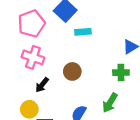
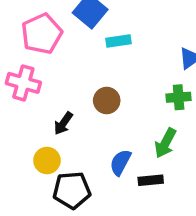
pink cross: (33, 57) -> (23, 83), moved

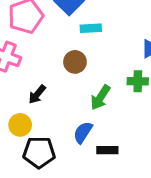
brown circle: (107, 100) -> (75, 62), moved
green arrow: (165, 143) -> (100, 97), moved

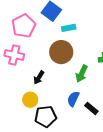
brown circle: (75, 62) -> (61, 52), size x1.5
black rectangle: (107, 150) -> (91, 108), turned 48

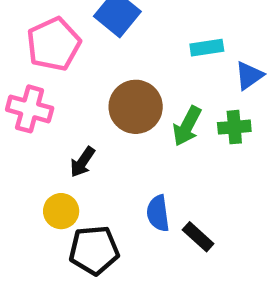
cyan rectangle: (69, 28) -> (207, 48), moved
green arrow: (82, 74) -> (187, 126), moved
blue semicircle: (73, 99) -> (158, 213), turned -35

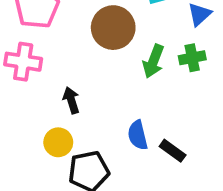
brown circle: (136, 107) -> (113, 28), moved
black arrow: (82, 162) -> (71, 100), turned 135

